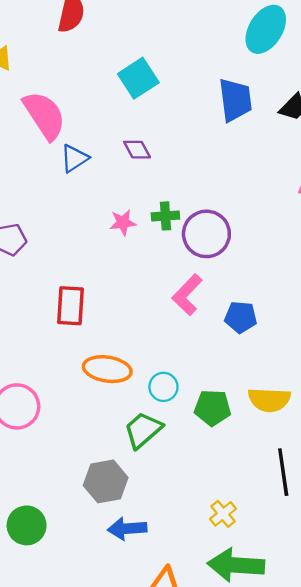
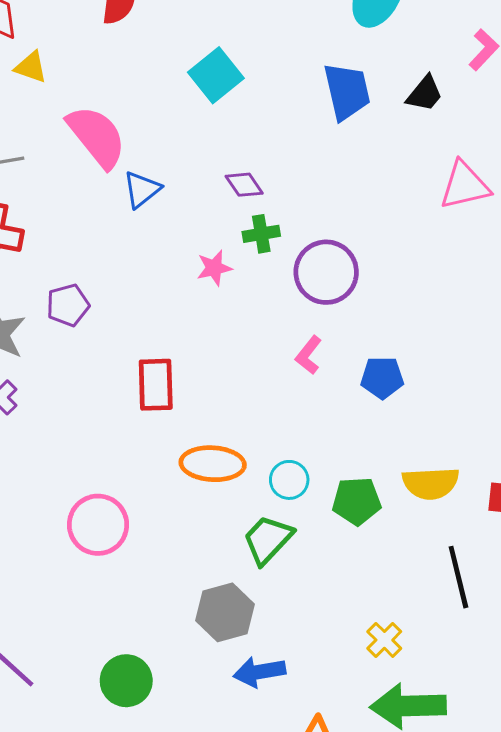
purple diamond: (137, 150) -> (244, 185), moved
green cross: (165, 216) -> (261, 234), moved
pink L-shape: (187, 295) -> (309, 355), size x0.7

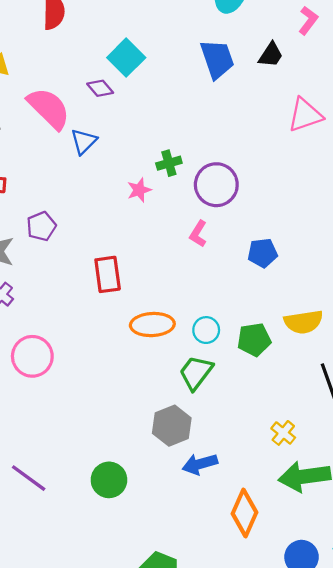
purple diamond: (244, 185) -> (100, 88), moved
pink L-shape: (309, 355) -> (198, 234), moved
pink circle: (98, 525) -> (32, 356), moved

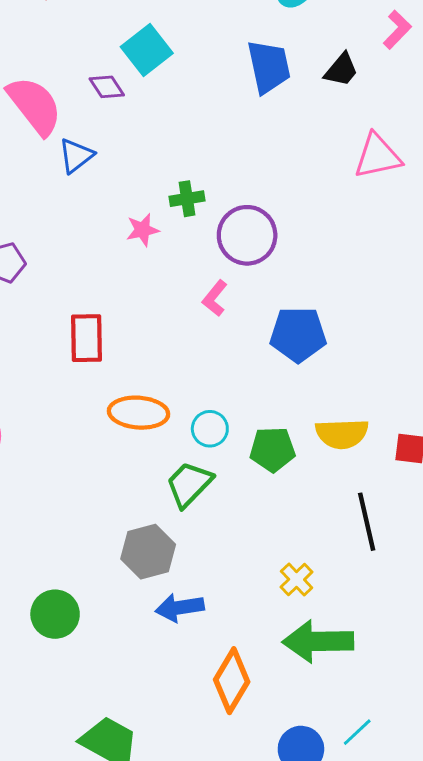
blue pentagon: (263, 253) -> (298, 334), size x1.4

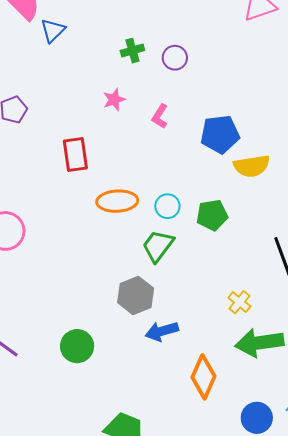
pink star: (143, 230) -> (114, 100), moved
purple circle: (247, 235) -> (175, 58), moved, size x0.6
yellow semicircle: (342, 434) -> (252, 166), moved

